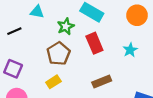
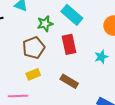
brown rectangle: (102, 81) -> (69, 81), turned 42
yellow rectangle: (53, 82) -> (33, 74), moved

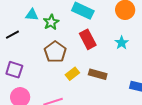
green star: (45, 24) -> (51, 22), moved
yellow rectangle: (33, 74) -> (72, 74), moved

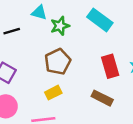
red rectangle: (88, 39) -> (110, 66), moved
yellow rectangle: (72, 74) -> (53, 93), moved

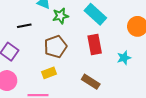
black line: (12, 31) -> (24, 26), moved
red rectangle: (110, 66) -> (95, 45), moved

